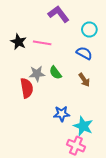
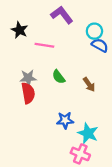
black star: (18, 42) -> (19, 30), moved
blue semicircle: (84, 53) -> (100, 45), moved
gray star: (37, 74) -> (28, 78), moved

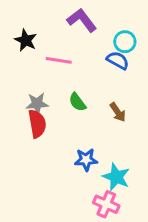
blue semicircle: (100, 45) -> (118, 60), moved

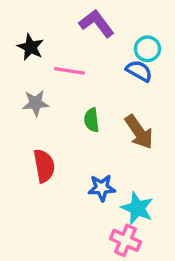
green semicircle: (77, 102) -> (92, 120), turned 30
gray star: (37, 104) -> (36, 103), moved
brown arrow: (118, 112) -> (139, 132), size x1.5
red semicircle: (37, 124) -> (44, 166), moved

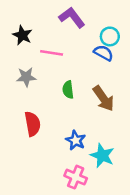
blue star: (102, 188) -> (76, 140), turned 30
pink cross: (125, 240) -> (76, 177), moved

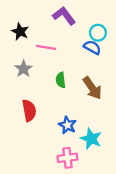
gray star: (26, 77) -> (23, 69), turned -30
pink cross: (76, 177) -> (67, 158), turned -30

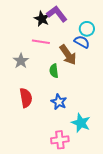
black star: (20, 32) -> (42, 19), moved
brown arrow: (92, 88) -> (68, 55), moved
blue star: (67, 125) -> (59, 102), moved

